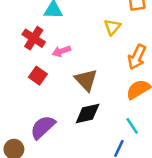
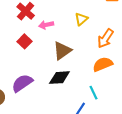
yellow triangle: (112, 27) -> (81, 19), moved
brown triangle: (86, 80) -> (62, 51), turned 30

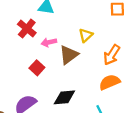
red square: (24, 41) -> (37, 68), moved
brown triangle: (62, 51) -> (69, 55), moved

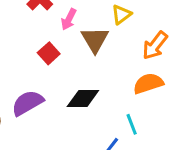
pink arrow: (49, 42) -> (69, 19), turned -56
brown triangle: (69, 55) -> (95, 40), turned -30

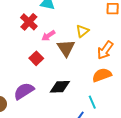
pink arrow: (69, 19) -> (48, 36), turned 32

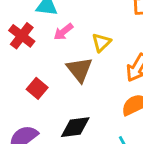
pink arrow: (48, 36) -> (63, 32), moved

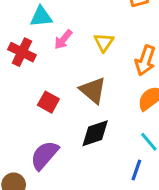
brown triangle: (79, 70) -> (93, 90), moved

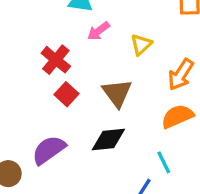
red cross: (22, 52) -> (56, 60), moved

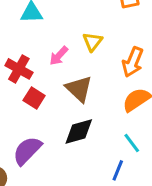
pink arrow: (98, 31) -> (59, 56), moved

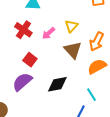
red cross: (19, 69) -> (23, 30), moved
brown triangle: (79, 89) -> (73, 50), moved
purple semicircle: (27, 151) -> (22, 82), moved

